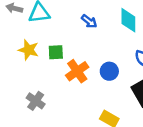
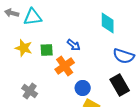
blue arrow: (89, 21) -> (74, 45), moved
blue circle: (109, 71) -> (83, 88), moved

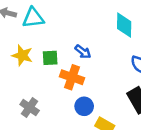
orange cross: (65, 66) -> (72, 77), turned -36
blue circle: (83, 88) -> (84, 106), moved

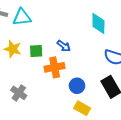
orange cross: (72, 77) -> (55, 67), turned -30
blue circle: (84, 106) -> (77, 86), moved

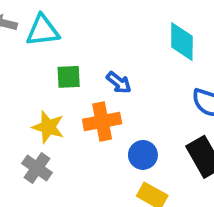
yellow star: (13, 49) -> (48, 127), moved
green square: (36, 51) -> (69, 77), moved

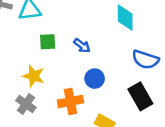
orange cross: (102, 122) -> (70, 101), moved
blue circle: (143, 155) -> (95, 79), moved

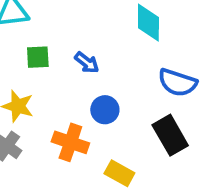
orange cross: (70, 101) -> (70, 142), turned 30

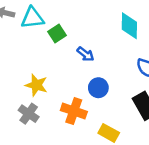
green square: (38, 57) -> (57, 33), moved, turned -30

